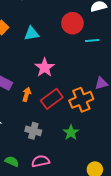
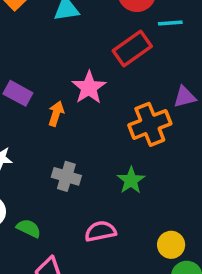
pink star: (45, 68) -> (89, 87), moved
red rectangle: (52, 99) -> (132, 48), moved
pink semicircle: (41, 161) -> (100, 231), moved

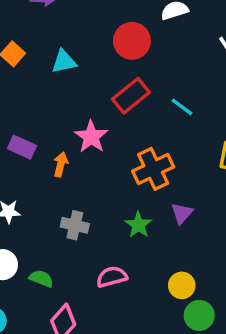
cyan line: (170, 23) -> (182, 107), moved, turned 45
purple triangle: (185, 97) -> (182, 213), moved, turned -30

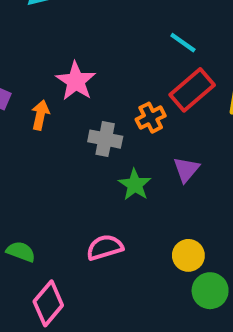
red rectangle: (131, 96) -> (192, 90), moved
orange cross: (153, 169) -> (151, 118), size x0.6
gray cross: (75, 225) -> (105, 139), moved

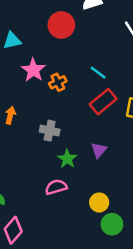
pink star: (76, 81) -> (33, 70), moved
orange cross: (151, 118) -> (58, 82), moved
pink semicircle: (105, 247) -> (56, 187), moved

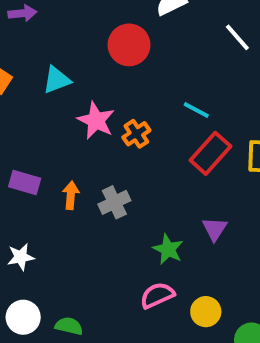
gray cross: (50, 131) -> (114, 202), moved, turned -30
yellow circle: (99, 202) -> (206, 312), moved

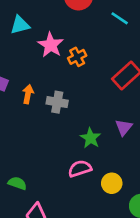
cyan triangle: (57, 80) -> (20, 25), moved
cyan line: (196, 110) -> (120, 18), moved
gray cross: (114, 202) -> (57, 102), turned 30

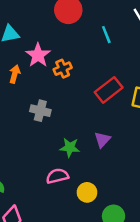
cyan line: (120, 18) -> (106, 35), turned 30
orange arrow: (28, 94) -> (15, 74), moved
green star: (90, 138) -> (70, 147), turned -30

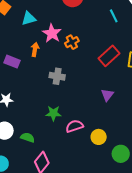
cyan line: (106, 35) -> (114, 16), moved
green star: (70, 147) -> (53, 113), moved

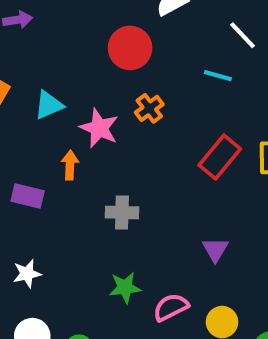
cyan line: (114, 16) -> (218, 76), turned -40
orange cross: (72, 42) -> (149, 108), moved
purple triangle: (107, 95) -> (215, 250), moved

